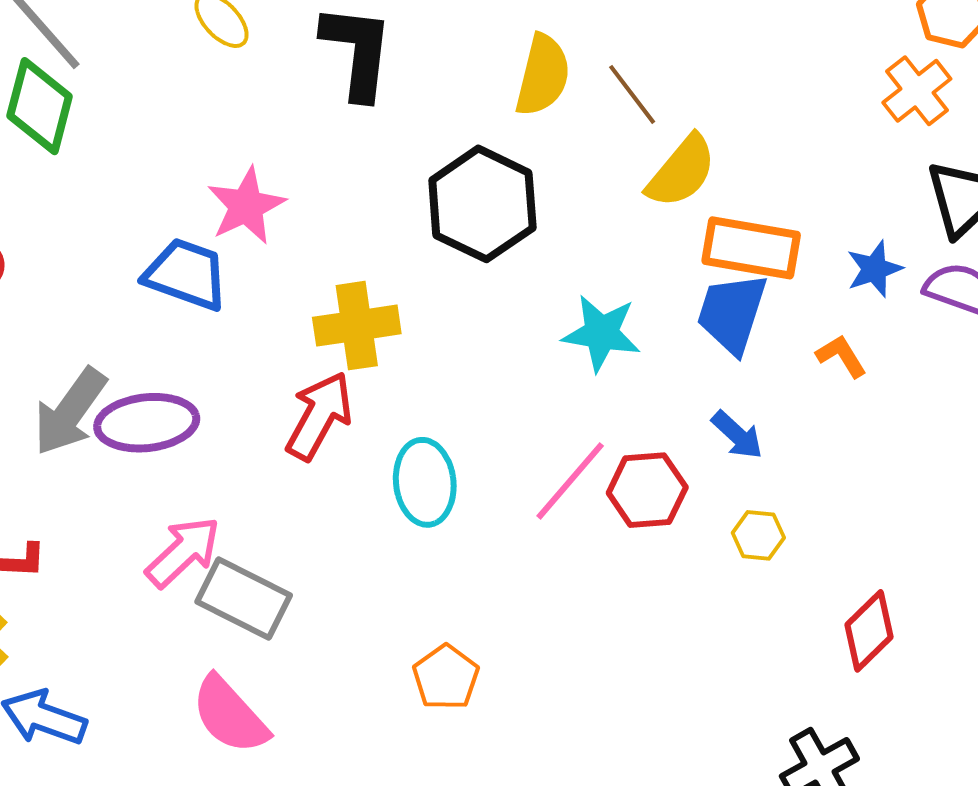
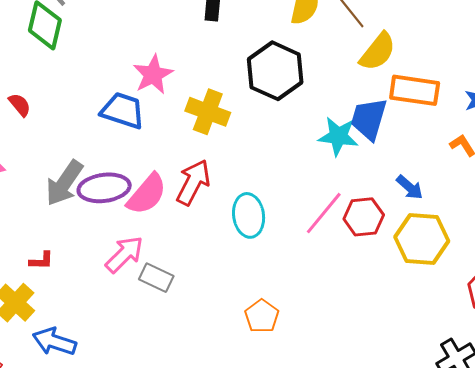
blue trapezoid: (732, 313) -> (369, 119), moved
yellow cross: (357, 326) -> (208, 112), moved, turned 30
yellow hexagon: (758, 535) -> (422, 239), size x2.0
gray rectangle: (244, 599) -> (156, 278), size x0.7
pink semicircle: (230, 715) -> (147, 194), moved, turned -96

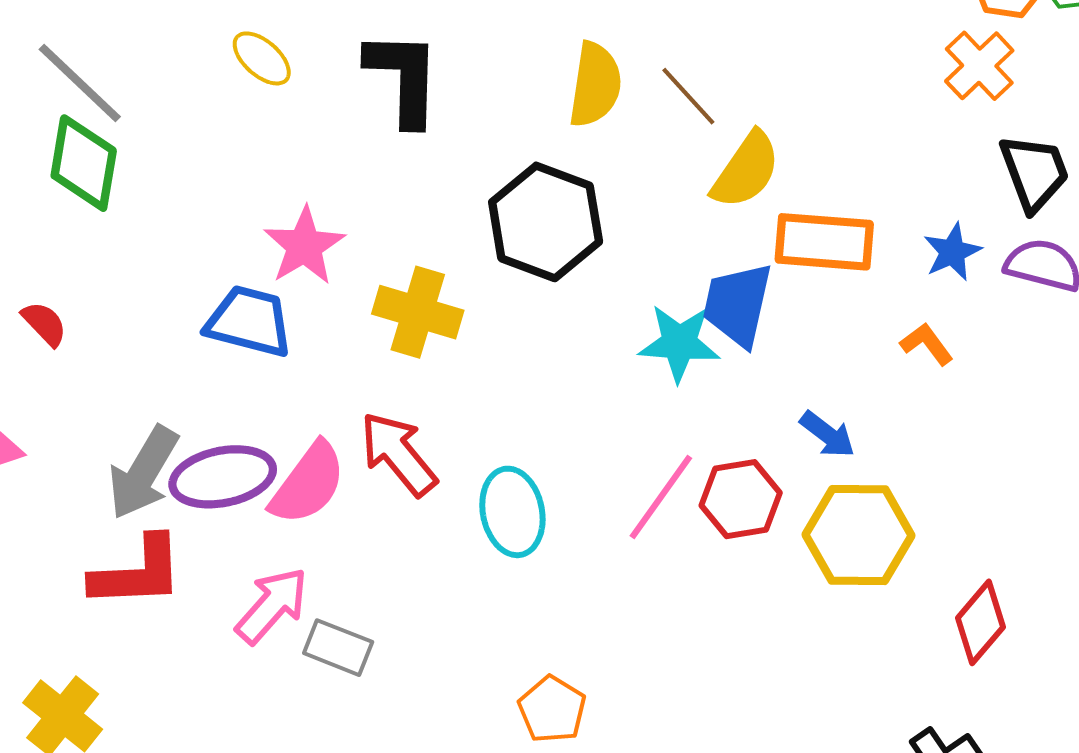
red arrow: (193, 182) -> (398, 454), turned -63
red L-shape: (41, 261) -> (137, 572), moved, size x2.0

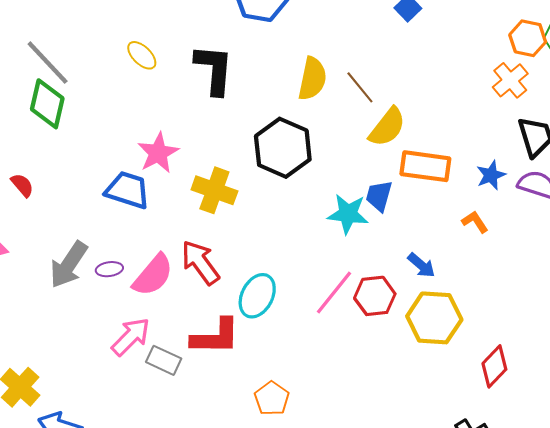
blue trapezoid: (737, 305) -> (379, 196), size x0.7
purple ellipse: (223, 477) -> (109, 269), size x0.5
cyan ellipse: (512, 512) -> (257, 296), turned 36
red L-shape: (137, 572) -> (216, 337), moved

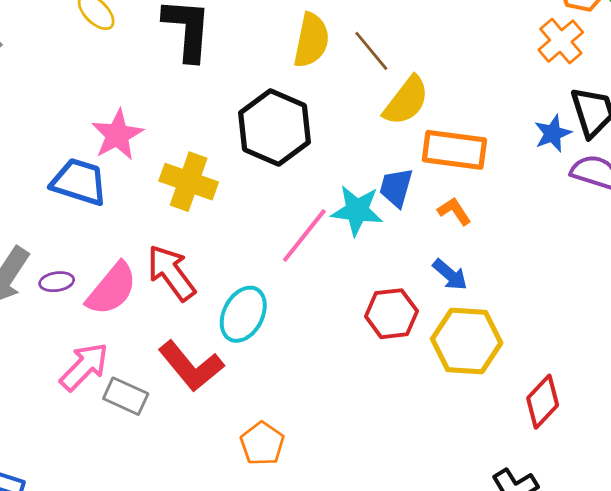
blue star: (491, 175) -> (553, 133), moved
orange L-shape: (475, 222) -> (454, 211), moved
pink line: (334, 292) -> (304, 236), moved
red L-shape: (216, 337) -> (191, 366), turned 50

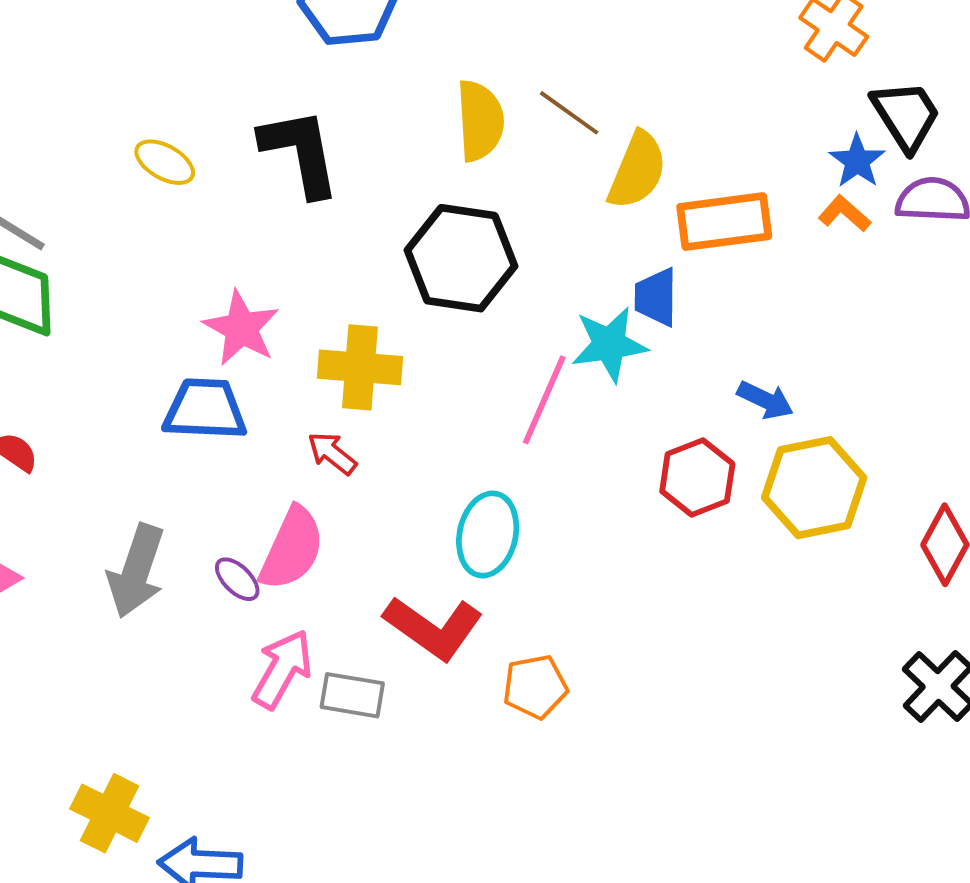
orange L-shape: (454, 211) -> (845, 214), moved
red arrow: (171, 273) -> (332, 453), moved, size x0.6
purple ellipse: (57, 282) -> (237, 579), moved, turned 68
orange pentagon: (262, 444) -> (535, 687), moved, turned -30

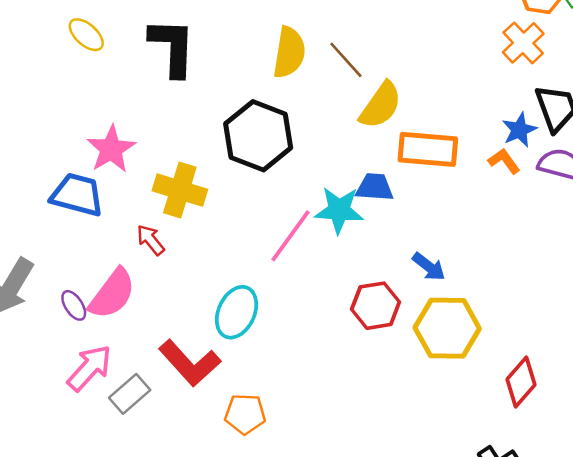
blue trapezoid: (656, 297) -> (375, 187), turned 81
gray rectangle: (352, 695) -> (130, 394), turned -63

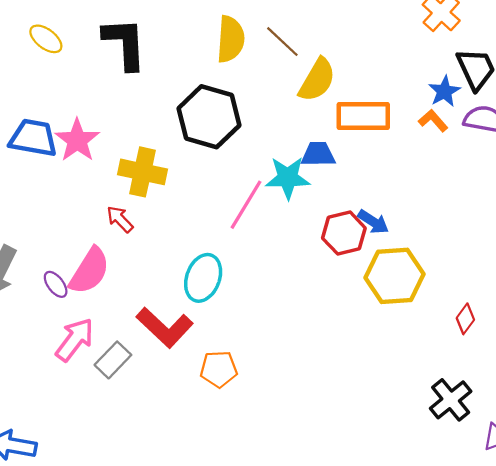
blue trapezoid: (77, 195) -> (33, 138), moved
red hexagon: (376, 306) -> (344, 233), moved
red diamond: (521, 382) -> (465, 319), size x0.7

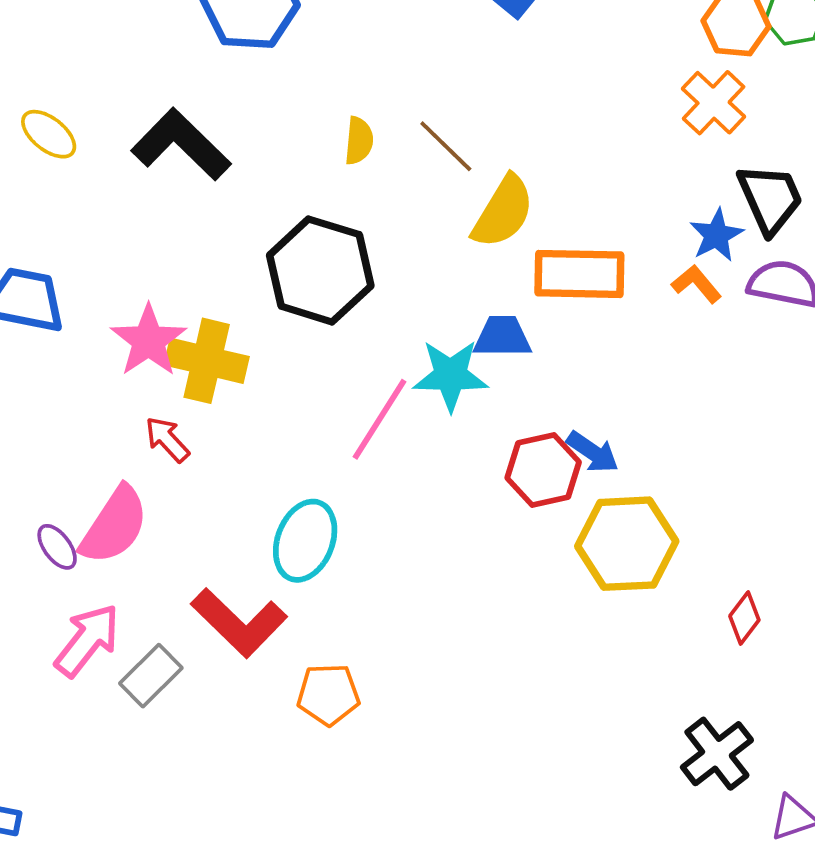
yellow semicircle: (231, 39) -> (359, 141), size x0.6
black L-shape: (125, 44) -> (181, 145), turned -44
pink star: (77, 140) -> (148, 341), moved

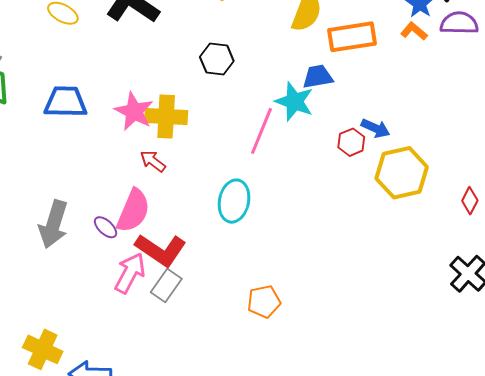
black hexagon: (320, 270) -> (217, 59), size x0.6
cyan star: (450, 375) -> (294, 101), turned 30
red hexagon: (543, 470) -> (351, 142), size x0.7
red L-shape: (239, 623) -> (161, 250), moved
orange pentagon: (328, 694) -> (264, 302), moved

